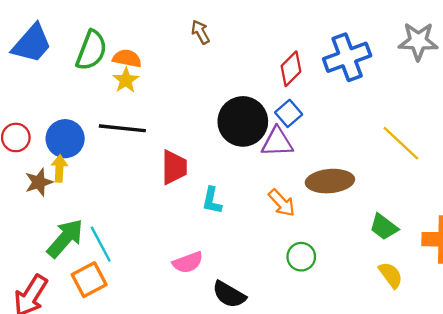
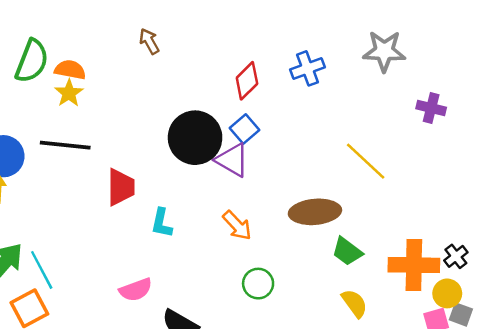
blue cross: (347, 57) -> (308, 68), size x0.7
purple triangle: (277, 142) -> (232, 160), turned 32
brown ellipse: (330, 181) -> (315, 212), moved

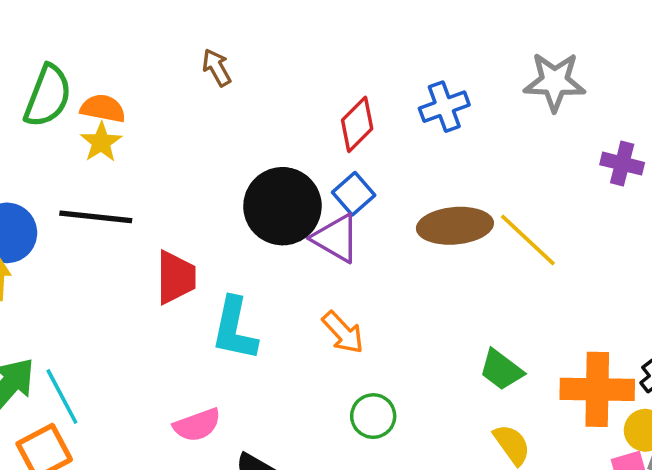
brown ellipse: (315, 212) -> (455, 226), moved
cyan L-shape: (162, 223) -> (234, 329), size x1.5

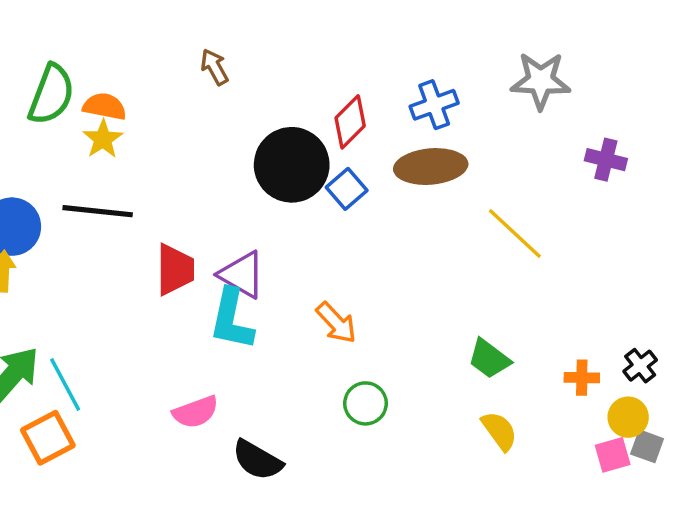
black circle: (282, 206) -> (292, 165), moved
brown ellipse: (455, 226) -> (431, 167), moved
purple triangle: (336, 238) -> (242, 275), moved
orange cross: (597, 389) -> (582, 378), size x0.5

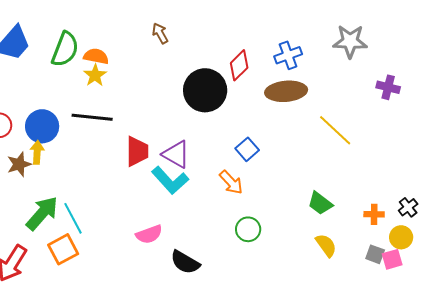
blue square: (347, 189) -> (247, 149), moved
cyan L-shape: (232, 319) -> (170, 180), turned -54
gray square: (647, 446) -> (375, 254), moved

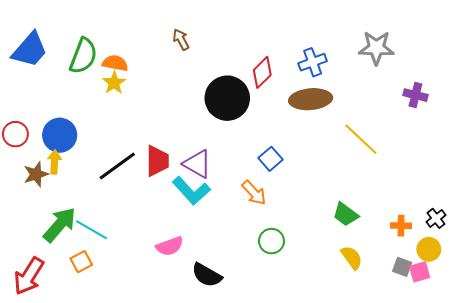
black line: (92, 117) -> (117, 166), moved, turned -42
cyan line: (73, 218) -> (92, 230), turned -32
orange square: (63, 249) -> (81, 262), size x0.7

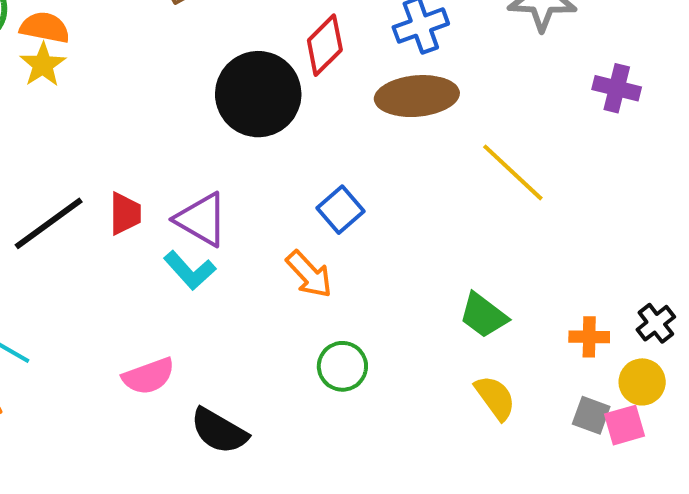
red trapezoid: (157, 161) -> (125, 214), size x0.7
cyan L-shape: (191, 191) -> (190, 270), size x0.7

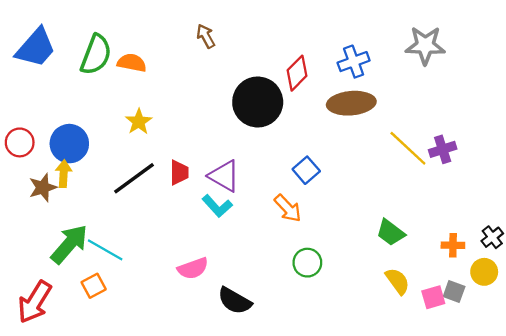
yellow star: (43, 65) -> (139, 122), moved
purple cross: (617, 88) -> (443, 149), moved, turned -32
pink square: (624, 425) -> (433, 297), moved

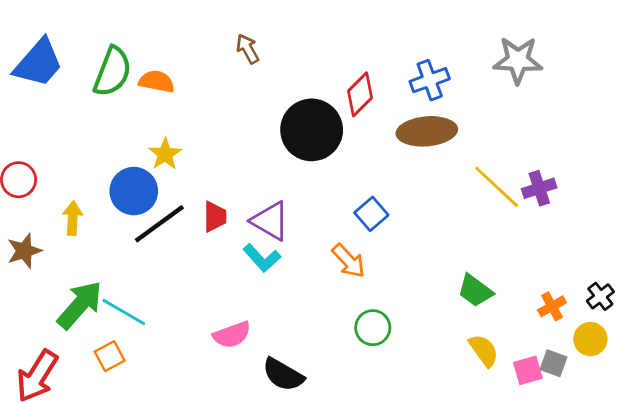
blue circle: (69, 144) -> (134, 191), moved
brown star: (43, 188) -> (24, 251), moved
orange cross: (453, 245) -> (552, 306), turned -30

